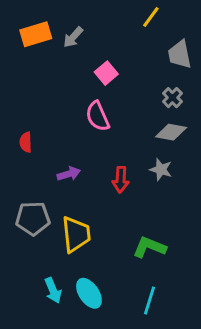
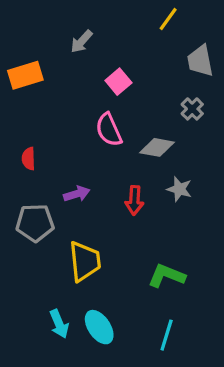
orange rectangle: (36, 34) -> (25, 75), moved
gray diamond: (171, 132) -> (157, 147), moved
gray pentagon: (33, 218) -> (35, 223), moved

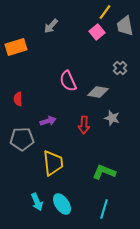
gray trapezoid: (200, 61) -> (125, 26), moved
pink square: (118, 82) -> (97, 32), moved

